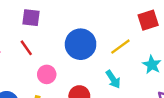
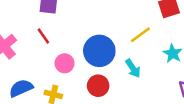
blue circle: (81, 44) -> (99, 51), moved

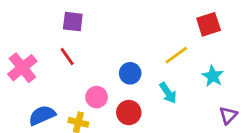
blue circle: (99, 51) -> (130, 73), size x0.6
pink circle: (65, 63) -> (97, 97), moved

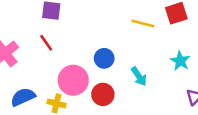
yellow line: (176, 55) -> (143, 24), moved, turned 50
pink circle: (97, 97) -> (73, 80), size x1.5

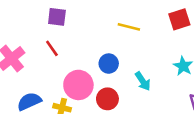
yellow line: (143, 24) -> (129, 27), moved

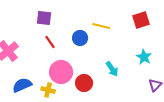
red line: (52, 48) -> (50, 42), moved
blue circle: (109, 64) -> (80, 38), moved

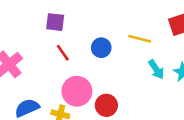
yellow line: (101, 26) -> (140, 39), moved
cyan arrow: (112, 69) -> (156, 69), moved

